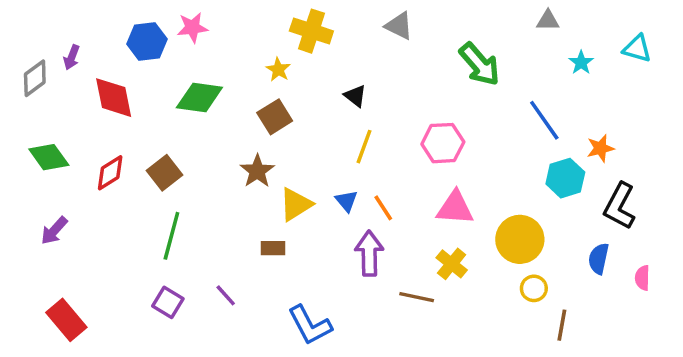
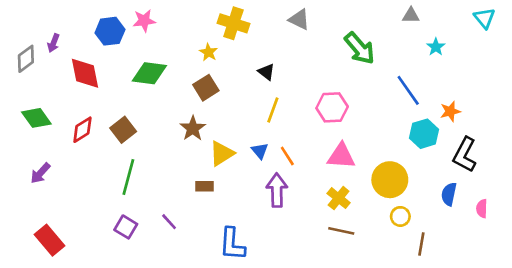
cyan triangle: (637, 49) -> (484, 18), moved, turned 35
brown line: (417, 297) -> (341, 231), moved
blue L-shape: (310, 325) -> (232, 244), turned 32

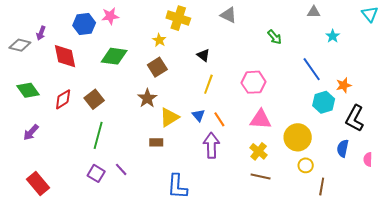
green arrow: (360, 48) -> (275, 37), size x0.6
gray diamond: (26, 59) -> (20, 45), turned 50
purple line: (169, 222) -> (121, 169), moved

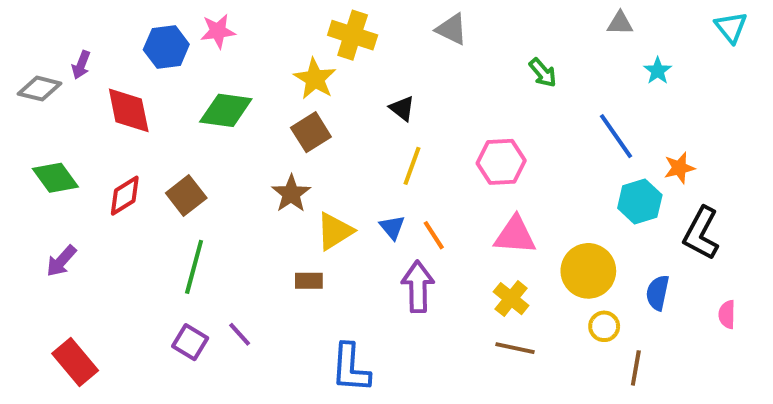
yellow star: (159, 40) -> (315, 79), size x1.5
blue semicircle: (343, 148) -> (658, 293), moved

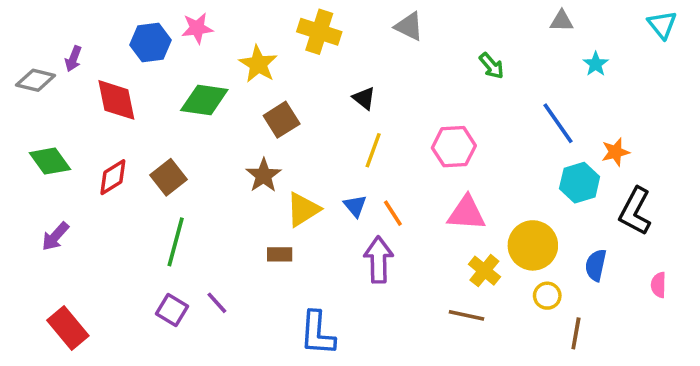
yellow star: (315, 79) -> (258, 64), moved
yellow cross: (511, 299) -> (484, 271), moved

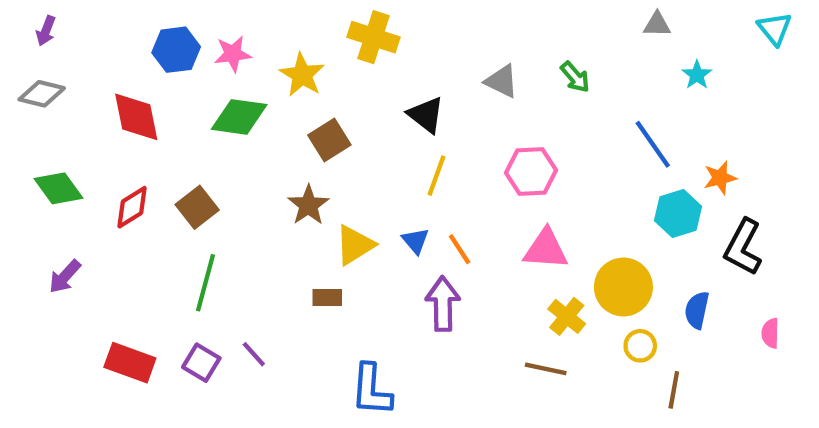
gray triangle: (409, 26) -> (502, 81), moved
pink star: (197, 28) -> (233, 54), moved
purple arrow: (73, 59) -> (46, 31), moved
black triangle: (364, 98) -> (426, 115), size x1.4
red rectangle: (68, 328) -> (130, 363), moved, turned -30

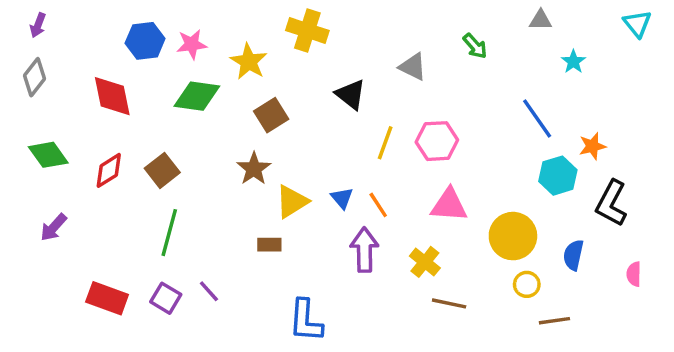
green arrow: (575, 77) -> (475, 46), moved
gray diamond: (42, 94) -> (34, 77), turned -66
yellow line: (437, 176) -> (385, 143), moved
yellow cross: (567, 316) -> (425, 262), moved
brown line: (674, 390) -> (554, 321), turned 72

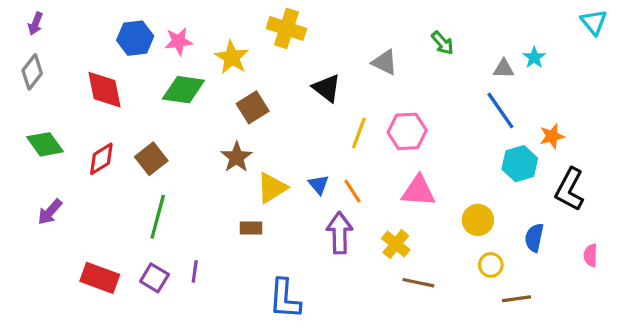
gray triangle: (541, 20) -> (504, 69), moved
yellow circle: (513, 236) -> (478, 220), size x0.7
purple line: (209, 291) -> (195, 271), turned 50

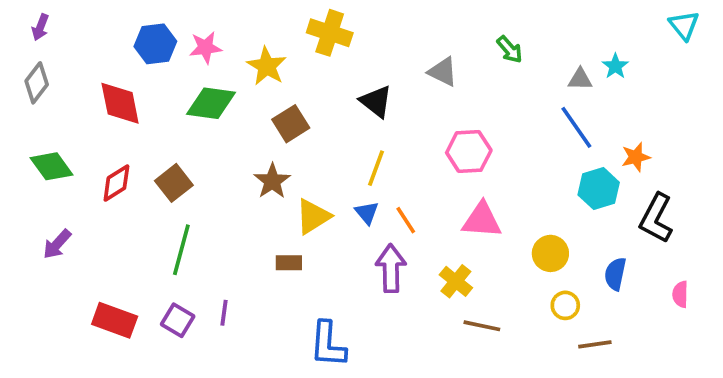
yellow line: (359, 133) -> (376, 168), moved

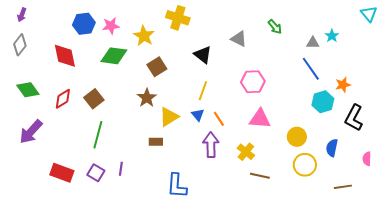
purple arrow: (57, 244) -> (31, 132), size x1.5
yellow circle: (565, 305) -> (305, 165), size x1.5
brown line: (595, 344) -> (343, 187), moved

